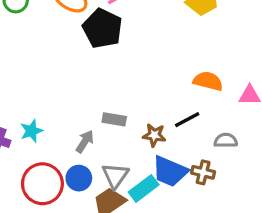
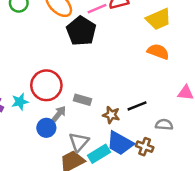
orange semicircle: (208, 81) -> (158, 52), moved
blue circle: (79, 178) -> (46, 128), moved
red circle: (42, 184) -> (46, 85), moved

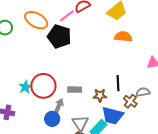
cyan star: (20, 102) -> (25, 87), moved
black line: (137, 106) -> (118, 83), turned -56
brown cross: (145, 147) -> (130, 101), moved, turned 32

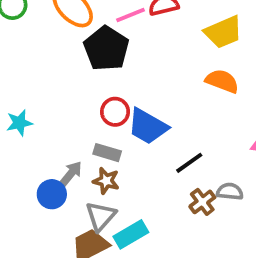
black line: (118, 83) -> (189, 163), turned 42
red circle: (43, 86) -> (115, 112), moved, size x0.6
brown star: (100, 95) -> (106, 181), moved
blue trapezoid: (113, 116) -> (148, 126), moved

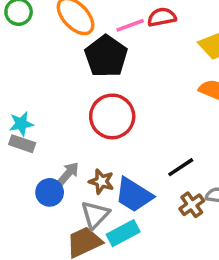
red circle: (115, 112) -> (112, 116), size x1.6
blue trapezoid: (148, 126) -> (134, 195), moved
gray rectangle: (107, 153) -> (22, 144), moved

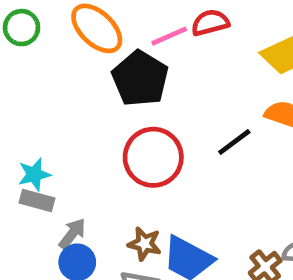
black line: (181, 167) -> (234, 142), moved
gray arrow: (68, 173) -> (72, 234), moved

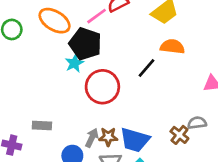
cyan star: (34, 174) -> (74, 63), moved
gray arrow: (72, 234) -> (92, 138), moved

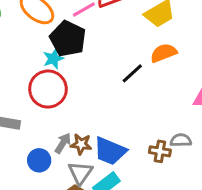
orange semicircle: (172, 47) -> (164, 53), turned -35
red circle: (102, 87) -> (48, 89), moved
brown cross: (179, 135) -> (160, 151), turned -36

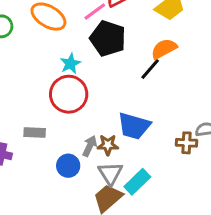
black pentagon: (68, 39) -> (108, 38), moved
orange semicircle: (164, 53) -> (164, 49), moved
blue trapezoid: (110, 151) -> (134, 126), moved

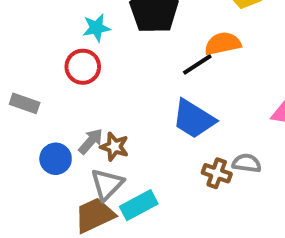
red circle: (69, 94) -> (83, 67), size x0.7
blue trapezoid: (134, 126) -> (194, 119), moved

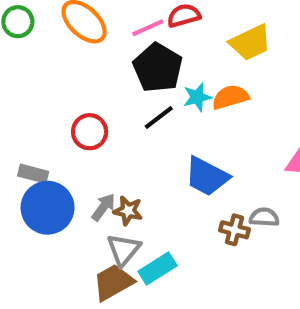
cyan star: (96, 28) -> (197, 97), moved
black line: (197, 64) -> (159, 117), moved
blue circle: (56, 159) -> (48, 208), moved, size x1.6

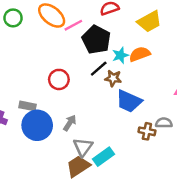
pink line: (148, 28) -> (73, 25), moved
brown star: (128, 211) -> (113, 78), moved

